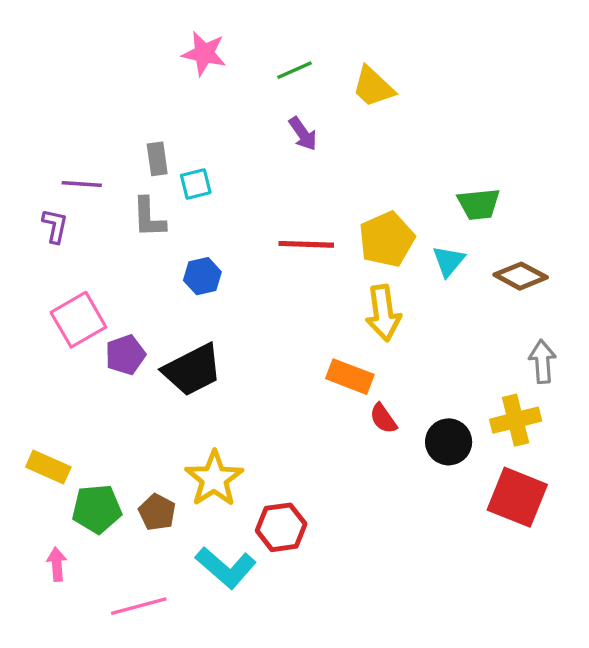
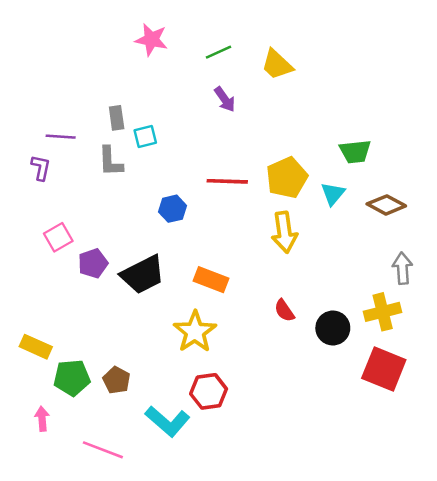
blue hexagon: (202, 276) -> (173, 209), moved
pink square: (78, 320) -> (58, 237), size x0.7
orange rectangle: (350, 377) -> (211, 280), moved
yellow star: (214, 479) -> (195, 332), moved
pink line: (139, 606) -> (103, 450), turned 36

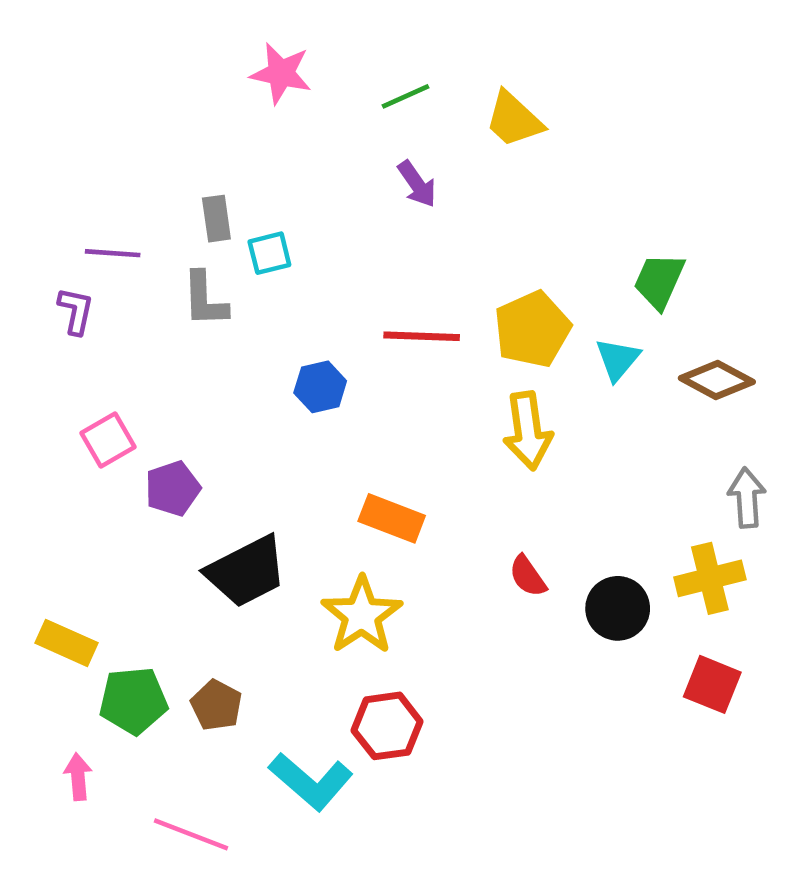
green trapezoid: (355, 152) -> (659, 281), turned 120
black trapezoid: (143, 275) -> (246, 571), moved
red square: (384, 369) -> (712, 684), size x0.7

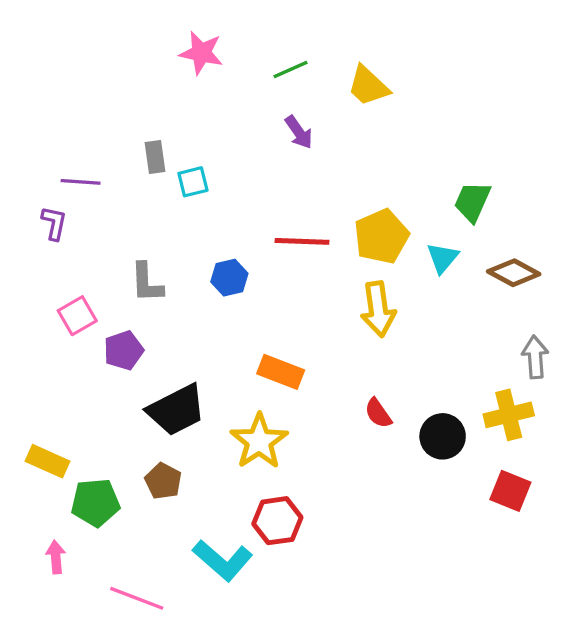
gray L-shape: (205, 299) -> (147, 283), moved
brown pentagon: (216, 705) -> (163, 481), moved

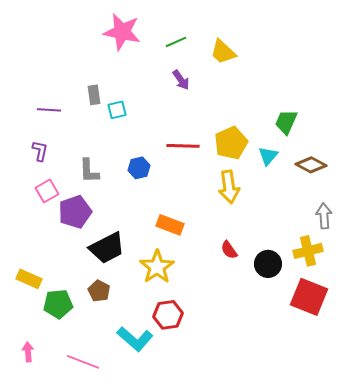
pink star: (201, 53) -> (122, 32), size x1.4
purple L-shape: (54, 223) -> (40, 151), moved
purple pentagon: (124, 350) -> (75, 212), size x1.4
red square: (510, 491) -> (309, 297), size x1.5
pink arrow: (56, 557) -> (28, 352), moved

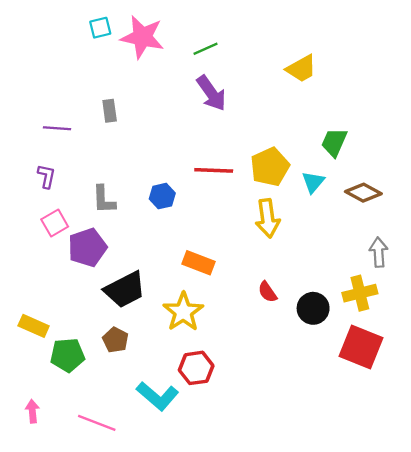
yellow trapezoid: (223, 52) -> (301, 69), moved, turned -72
purple arrow: (181, 80) -> (211, 93), size x1.5
cyan square: (117, 110) -> (100, 28), moved

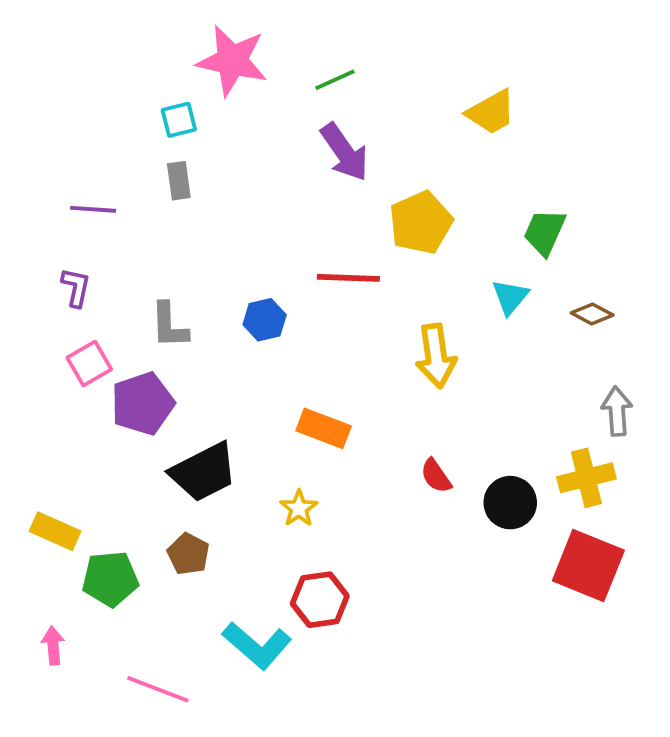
cyan square: (100, 28) -> (179, 120), moved
yellow pentagon: (270, 167) -> (421, 223), moved
brown diamond: (363, 193) -> (592, 314), size x0.7
yellow star: (183, 312) -> (299, 508), size x0.6
pink arrow: (32, 411) -> (53, 645), moved

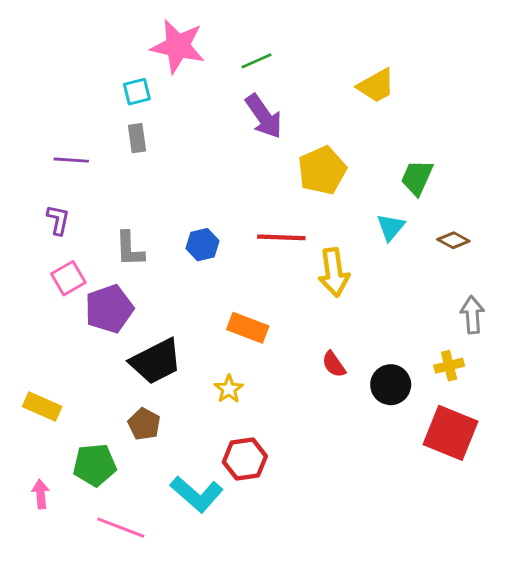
red line: (348, 278) -> (281, 237), moved
yellow cross: (586, 478) -> (449, 366), size x0.7
green pentagon: (110, 579) -> (95, 465), moved

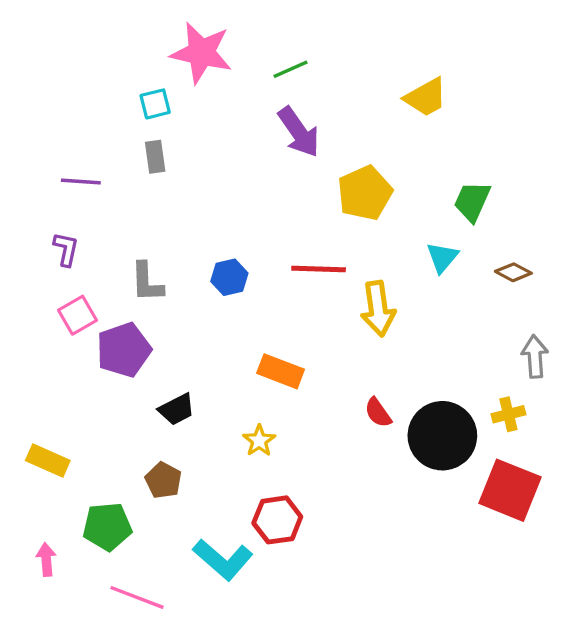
black trapezoid: (156, 361) -> (177, 409), size x0.6
black circle: (391, 385) -> (442, 436), size x1.5

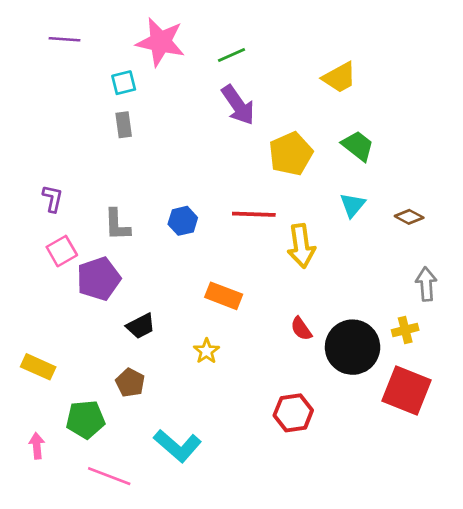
purple line: (81, 182) -> (64, 39), moved
green trapezoid: (472, 201) -> (358, 146), moved, turned 104
red hexagon: (277, 520) -> (293, 413), moved

